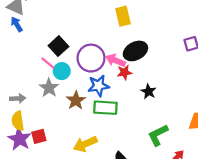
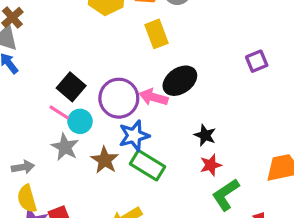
red star: (124, 72) -> (211, 165), moved
green rectangle: (105, 108) -> (148, 165), turned 35

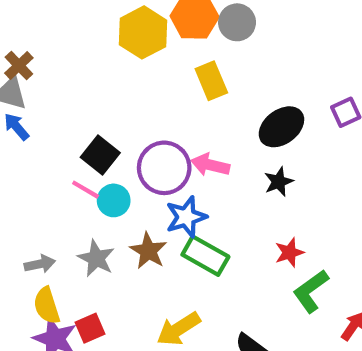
black ellipse: (180, 81) -> (281, 127), moved
black star: (205, 135) -> (279, 182), moved, turned 30
gray star: (65, 147) -> (96, 258), moved

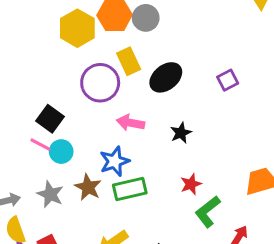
black ellipse: (281, 127) -> (166, 77), moved
purple circle: (164, 168) -> (100, 83), moved
green rectangle: (205, 256) -> (130, 189), turned -40

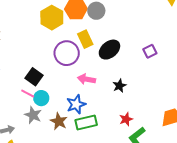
gray star: (50, 194) -> (33, 115), moved

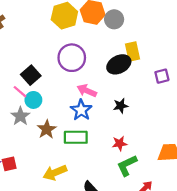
yellow rectangle: (85, 39) -> (133, 52), moved
blue star: (76, 104) -> (81, 110), moved, turned -30

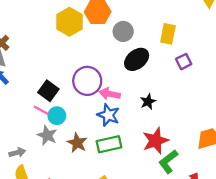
gray circle: (114, 19) -> (123, 31), moved
yellow rectangle: (133, 52) -> (168, 34), moved, turned 36
purple circle: (72, 58) -> (87, 81), moved
red star: (120, 143) -> (156, 141), size x1.6

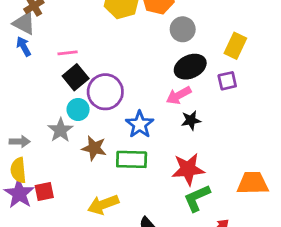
purple square: (184, 62) -> (227, 81), moved
purple circle: (87, 81) -> (105, 92), moved
pink arrow: (110, 94) -> (179, 95), moved, turned -54
pink line: (41, 110) -> (68, 53), moved, turned -49
brown star: (77, 143) -> (94, 148), turned -30

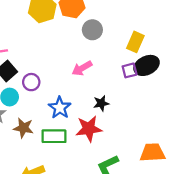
black ellipse: (190, 67) -> (147, 65), moved
purple circle: (105, 92) -> (31, 82), size x0.6
pink arrow: (179, 95) -> (82, 68), moved
red star: (188, 169) -> (89, 129), moved

